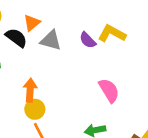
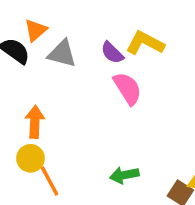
pink semicircle: (109, 90) -> (127, 88), moved
yellow circle: (35, 109) -> (31, 158), moved

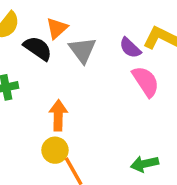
gray triangle: (62, 54) -> (83, 50), turned 40

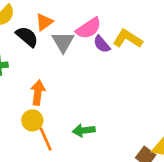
pink semicircle: (146, 81) -> (89, 28), moved, turned 84
green arrow: (144, 164) -> (84, 130), moved

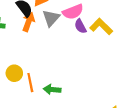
orange arrow: (38, 93) -> (28, 22), moved
orange line: (46, 139) -> (30, 83), moved

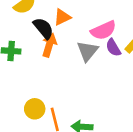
gray triangle: (51, 18) -> (87, 51), moved

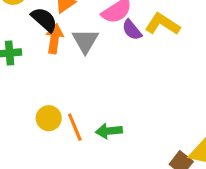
gray triangle: (87, 51) -> (85, 41), moved

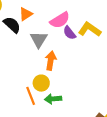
orange arrow: (54, 39) -> (51, 61), moved
yellow circle: (49, 118) -> (41, 83), moved

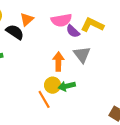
pink semicircle: (60, 20) -> (61, 20), turned 30
gray triangle: (39, 39) -> (82, 55), moved
green arrow: (53, 99) -> (67, 86), moved

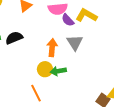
black semicircle: (15, 32) -> (14, 38), moved, turned -60
orange line: (44, 99) -> (36, 93), moved

